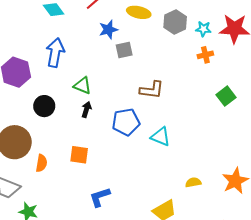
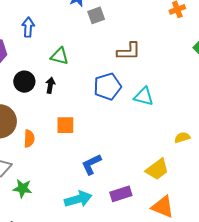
blue arrow: (55, 53) -> (28, 27), size x0.7
black arrow: (86, 109) -> (50, 85), moved

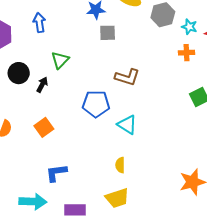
blue arrow: (28, 27) -> (39, 23), turned -30
green triangle: (60, 56) -> (60, 60), turned 42
orange square: (65, 125) -> (44, 127), turned 36
yellow semicircle: (182, 138) -> (120, 165), moved, turned -91

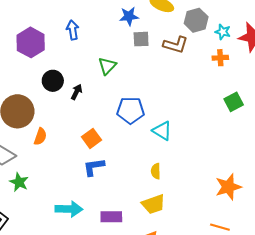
green triangle: (60, 60) -> (107, 66), moved
brown L-shape: (127, 77) -> (176, 45), moved
orange square: (44, 127) -> (92, 138), moved
blue L-shape: (56, 173) -> (94, 167), moved

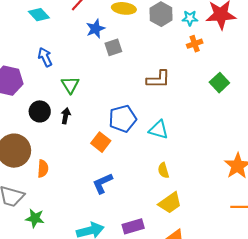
brown L-shape: (176, 45) -> (158, 79), moved
green triangle: (107, 66) -> (70, 85), moved
orange square: (92, 138) -> (101, 142), moved

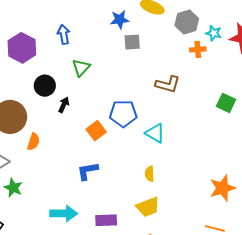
orange cross: (195, 44) -> (198, 49), moved
green square: (219, 83) -> (226, 103), turned -36
black arrow: (66, 116) -> (64, 105), moved

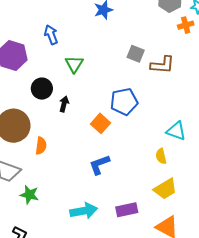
gray square: (132, 42) -> (136, 54), moved, turned 36
cyan triangle: (155, 133) -> (176, 131), moved

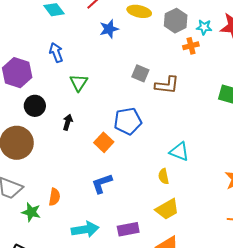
black circle: (42, 89) -> (35, 106), moved
orange semicircle: (41, 146) -> (54, 197), moved

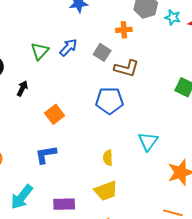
orange cross: (191, 46) -> (124, 30), moved
blue arrow: (56, 53) -> (68, 47), moved, turned 54
blue pentagon: (128, 121) -> (110, 101), moved
cyan triangle: (179, 152) -> (148, 141), moved, turned 35
cyan arrow: (85, 229) -> (22, 197), turned 128

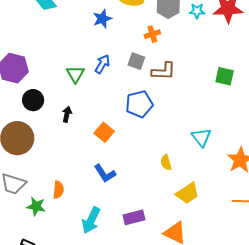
blue pentagon: (110, 101) -> (139, 104), moved
blue L-shape: (46, 155) -> (105, 173), turned -100
yellow trapezoid: (106, 191) -> (188, 193), moved

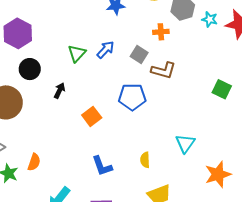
blue L-shape: (105, 173) -> (102, 166), moved

